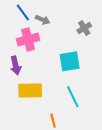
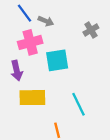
cyan square: (70, 61) -> (57, 60), moved

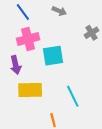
gray arrow: (46, 21) -> (59, 11), moved
gray cross: (91, 30) -> (91, 33), moved

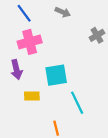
cyan square: (53, 56) -> (56, 75), moved
yellow rectangle: (30, 90) -> (32, 96), size x0.6

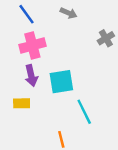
purple arrow: (16, 70) -> (31, 76), moved
yellow rectangle: (32, 96) -> (22, 103), moved

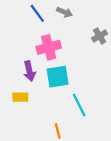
blue line: (26, 14) -> (37, 13), moved
pink cross: (32, 45) -> (49, 47), moved

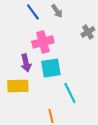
gray arrow: (64, 12) -> (57, 11), turned 32
yellow rectangle: (20, 97) -> (18, 86), size x1.5

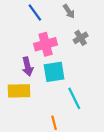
gray arrow: (57, 11) -> (69, 11), moved
gray cross: (88, 32) -> (81, 38), moved

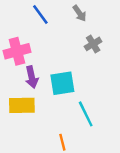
pink cross: (46, 44) -> (17, 51), moved

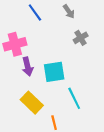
yellow rectangle: (22, 105) -> (32, 103), moved, turned 45

